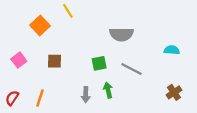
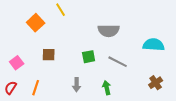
cyan semicircle: (172, 50) -> (154, 45), size x1.5
pink square: (19, 60) -> (17, 63), moved
green arrow: (108, 90) -> (107, 88), moved

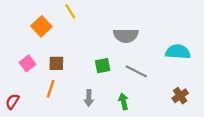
pink square: (17, 63) -> (27, 63), moved
orange line: (36, 88) -> (51, 89), moved

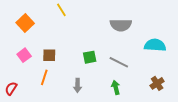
orange square: (41, 26) -> (25, 23), moved
gray semicircle: (126, 36) -> (121, 25), moved
green arrow: (123, 102) -> (116, 87), moved

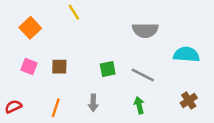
pink square: (24, 55) -> (29, 67), turned -32
orange line: (44, 77) -> (56, 108), moved
red semicircle: (11, 88) -> (13, 106), turned 32

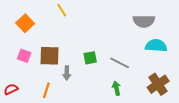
gray semicircle: (145, 30) -> (144, 21), moved
brown square: (59, 67) -> (49, 56), size x1.5
brown cross: (189, 100) -> (158, 84), size x1.5
gray arrow: (93, 103) -> (67, 73), moved

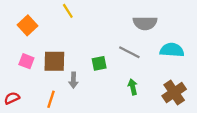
gray semicircle: (144, 21) -> (145, 23), moved
gray line: (120, 63) -> (129, 52), moved
green arrow: (116, 88) -> (133, 87), moved

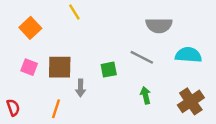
red semicircle: (12, 98) -> (13, 108), turned 96

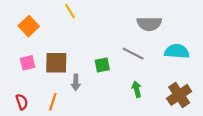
pink square: (29, 67) -> (28, 63), turned -35
red semicircle: (13, 108) -> (22, 102), moved

